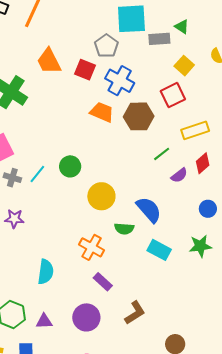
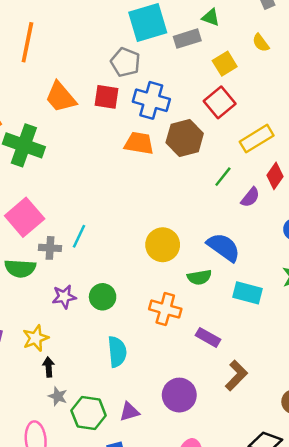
yellow square: (184, 66) -> (225, 64), turned 30
green circle: (70, 166) -> (103, 297), moved
purple rectangle: (103, 282) -> (208, 337), moved

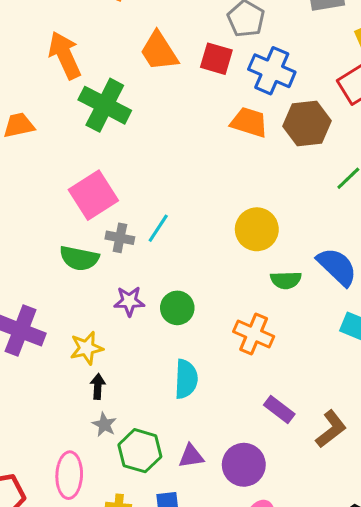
yellow circle: (163, 245) -> (257, 229), moved
green semicircle: (199, 277) -> (286, 280), moved
purple rectangle: (208, 337) -> (279, 410), moved
purple circle: (179, 395) -> (244, 465), moved

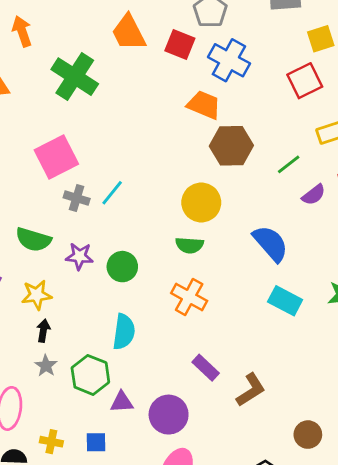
orange arrow: (65, 55) -> (22, 31), moved, size x0.7
brown hexagon: (307, 123) -> (231, 146), moved
green semicircle: (79, 258) -> (33, 240), moved
green semicircle: (286, 280) -> (190, 245), moved
green hexagon: (140, 451) -> (90, 375), moved

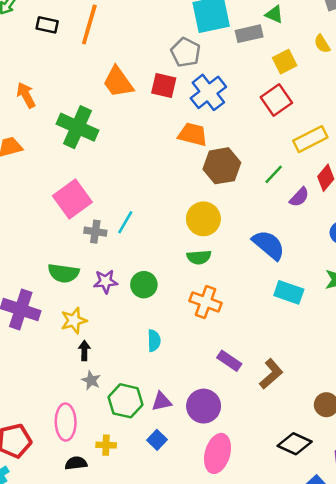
blue cross: (229, 60) -> (208, 92), turned 32
cyan semicircle: (124, 332) -> (154, 341), size x0.7
green hexagon: (90, 375) -> (126, 401), moved
blue square: (96, 442) -> (157, 440), moved, turned -36

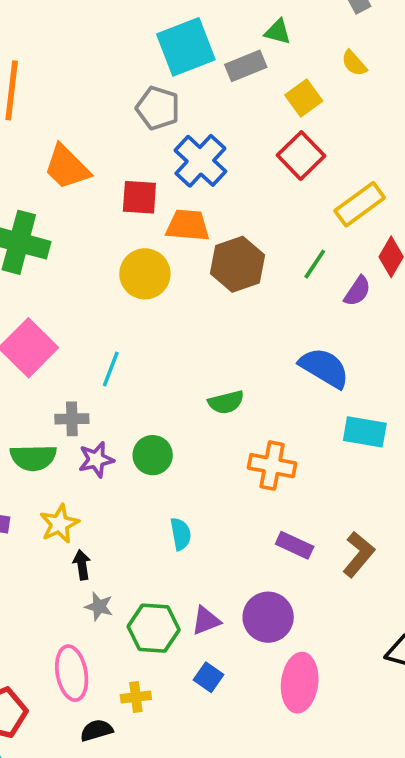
red square: (164, 85) -> (139, 197), moved
yellow circle: (203, 219) -> (145, 274), moved
gray cross: (95, 232) -> (72, 419), moved
orange cross: (206, 302) -> (272, 466), moved

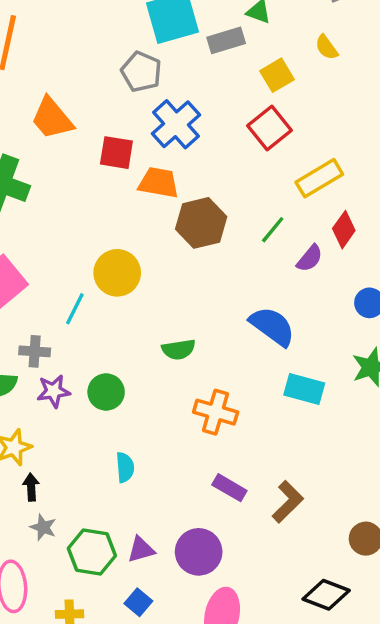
yellow circle: (145, 274) -> (117, 273), moved

